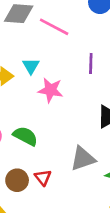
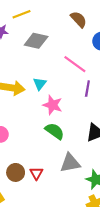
pink line: (54, 27) -> (75, 64), moved
green semicircle: (25, 136) -> (55, 131), moved

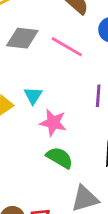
pink line: (75, 64) -> (67, 47), moved

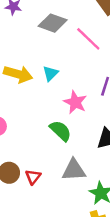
pink star: (53, 123) -> (75, 102), moved

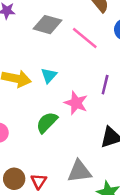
green semicircle: (61, 131) -> (47, 122), moved, turned -85

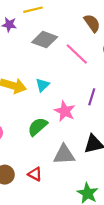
gray triangle: (79, 171) -> (64, 155), moved
red triangle: (39, 181) -> (35, 174), moved, turned -40

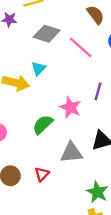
cyan triangle: (42, 85) -> (39, 68), moved
red triangle: (35, 174) -> (42, 174), turned 48

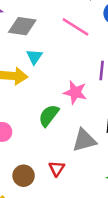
gray diamond: (47, 34) -> (22, 26), moved

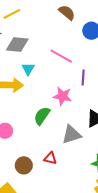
pink line: (75, 27) -> (61, 56), moved
red triangle: (57, 168) -> (50, 158), turned -48

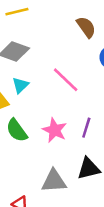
purple line: (83, 77) -> (86, 128), moved
green semicircle: (42, 116) -> (17, 130), moved, turned -84

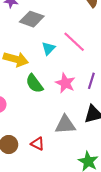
cyan triangle: (20, 85) -> (48, 48), moved

